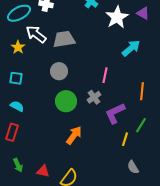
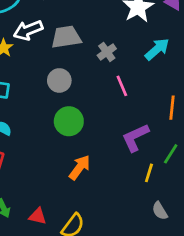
white arrow: (36, 34) -> (28, 30), turned -60
pink line: (105, 75) -> (122, 86), turned -35
gray cross: (94, 97) -> (107, 52), moved

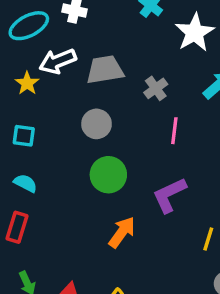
pink line: (122, 86) -> (174, 131), turned 30
purple L-shape: (135, 138) -> (169, 195), moved

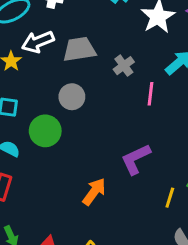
pink line: (174, 131) -> (151, 94), moved
green circle: (108, 175) -> (45, 131), moved

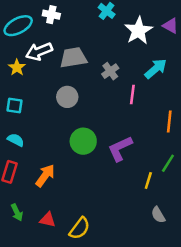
green circle: (45, 131) -> (83, 141), moved
orange arrow: (94, 192) -> (45, 176), moved

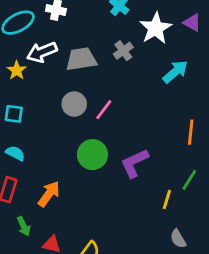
gray cross: (110, 71) -> (123, 51), moved
pink line: (132, 94) -> (104, 110), moved, turned 30
green arrow: (17, 212) -> (24, 226), moved

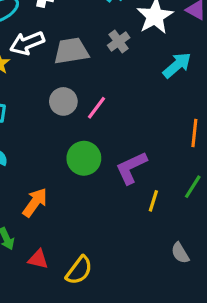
yellow line: (167, 200) -> (153, 201), moved

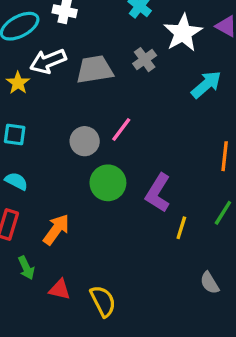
gray circle: (63, 101) -> (85, 141), moved
purple L-shape: (131, 168) -> (158, 193), turned -33
yellow semicircle: (79, 270) -> (103, 301), turned -64

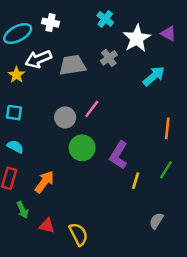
gray semicircle: (210, 283) -> (156, 221), turned 63

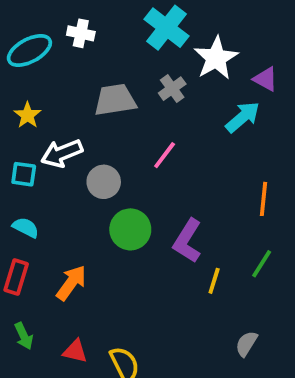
cyan cross: (105, 19) -> (166, 28), size x1.6
purple triangle: (168, 34) -> (265, 79), moved
white arrow: (38, 59) -> (62, 153), moved
pink line: (92, 109) -> (165, 155), moved
green arrow: (23, 210) -> (24, 336), moved

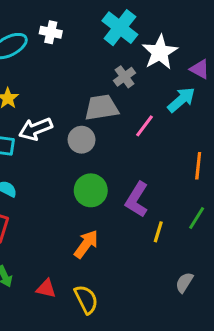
gray trapezoid: (115, 100) -> (101, 107), moved
pink line: (165, 155) -> (144, 126), moved
gray circle: (104, 182) -> (82, 140), moved
orange arrow: (71, 283) -> (86, 244), moved

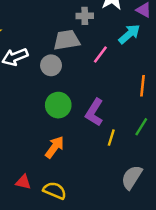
gray cross: (125, 77) -> (85, 16), turned 35
gray semicircle: (184, 282) -> (132, 177), size x1.5
yellow semicircle: (86, 299) -> (55, 191), turned -40

